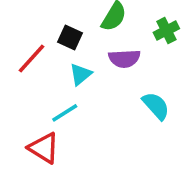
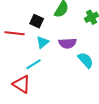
red line: (31, 59) -> (15, 33), turned 54
purple semicircle: (124, 59) -> (68, 43), moved

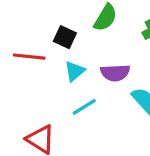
cyan line: (34, 64) -> (84, 107), moved

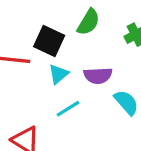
black square: (65, 37) -> (49, 41), size x1.4

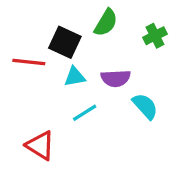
cyan triangle: (59, 74) -> (75, 77), turned 30

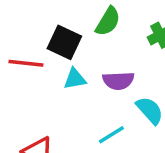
cyan line: (85, 113) -> (111, 135), moved

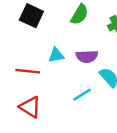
black square: (64, 42) -> (31, 16), moved
red line: (26, 63) -> (28, 71), moved

